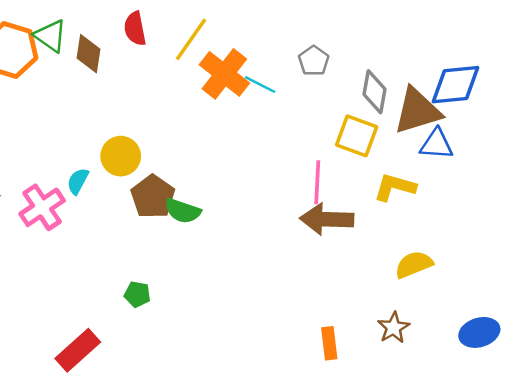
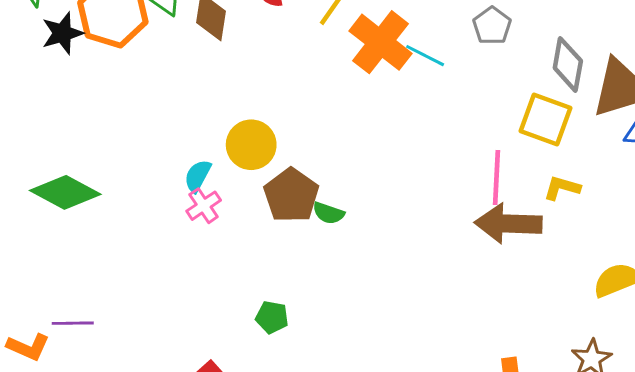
yellow L-shape: (395, 187) -> (562, 188), moved, size x0.7
pink cross: (42, 207) -> (204, 206), moved, size x0.6
green semicircle: (183, 211) -> (328, 213), size x0.7

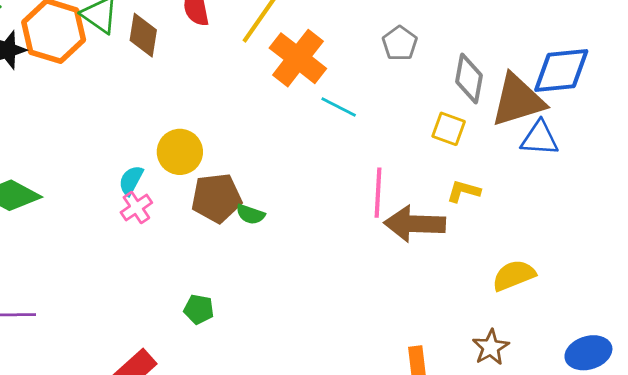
cyan line: (425, 56) -> (339, 107), moved
yellow square: (546, 119) -> (449, 129), size x0.7
pink line: (496, 177) -> (378, 193), moved
brown pentagon: (291, 195) -> (216, 198), turned 30

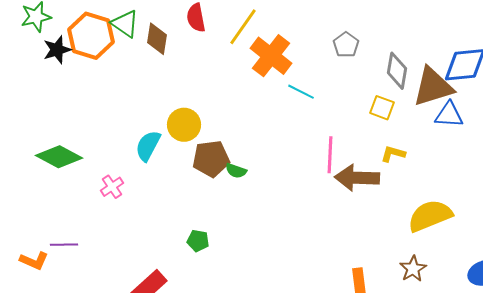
cyan semicircle: (131, 180) -> (148, 146), size x1.4
pink cross: (136, 208) -> (112, 187), moved
yellow semicircle: (514, 275) -> (430, 216), size x1.4

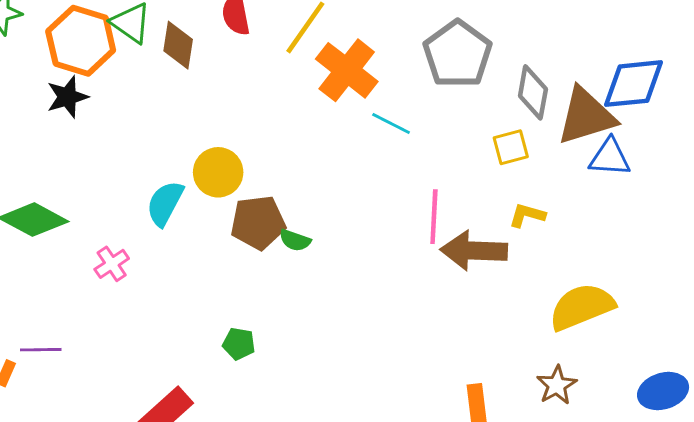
gray pentagon: (346, 45) -> (458, 54), size x1.8
black star: (57, 50) -> (67, 97), moved
yellow square: (382, 108) -> (511, 147), turned -35

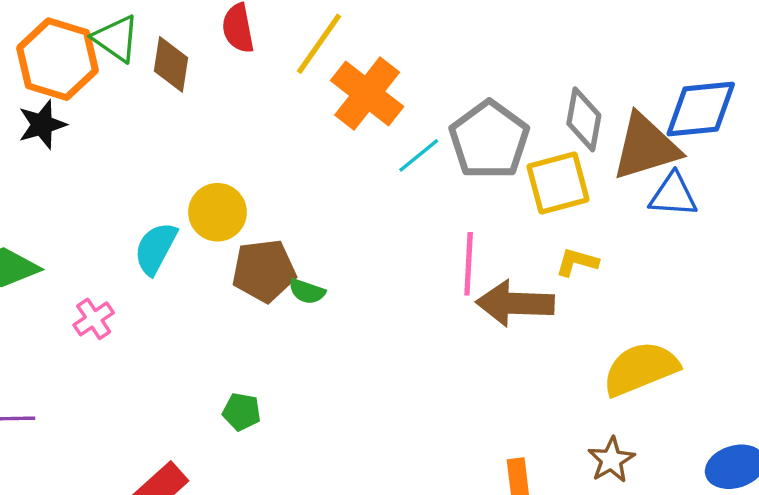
gray pentagon: (458, 54) -> (489, 140), moved
cyan line: (391, 123) -> (419, 155), turned -66
yellow square: (511, 147) -> (558, 183), size x1.5

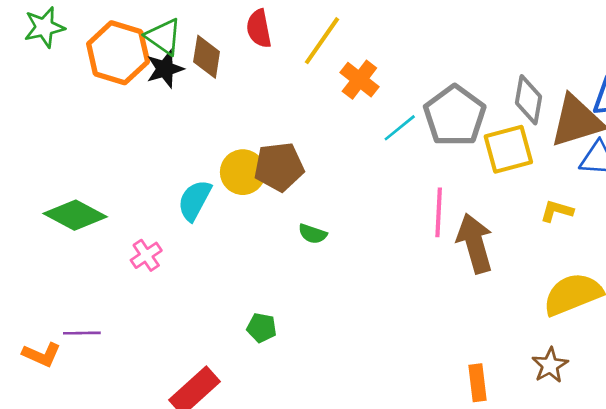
orange cross: (367, 94) -> (359, 80), size x0.7
black star: (42, 125) -> (165, 69), moved
yellow L-shape: (577, 262) -> (557, 211), moved
brown pentagon: (264, 271) -> (279, 167), moved
brown arrow: (515, 303) -> (475, 243), turned 72

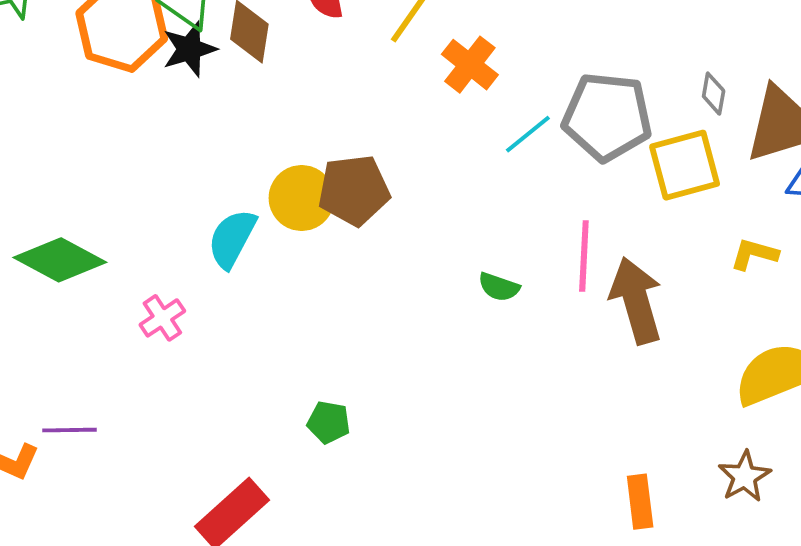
gray diamond: (528, 100) -> (714, 94), size x0.6
gray pentagon: (455, 116) -> (607, 117), turned -30
green semicircle: (313, 234) -> (499, 287), moved

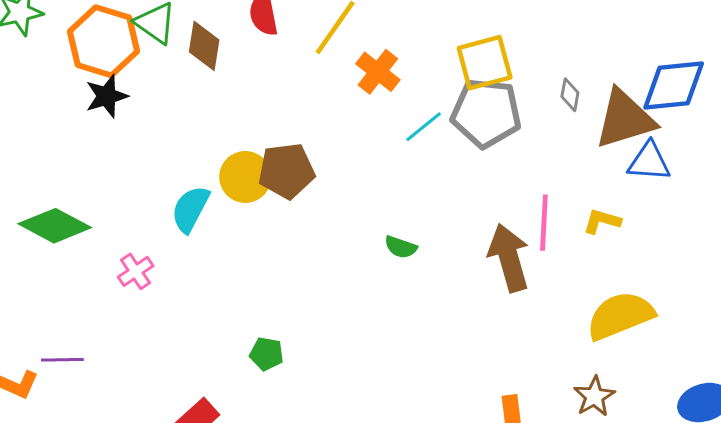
black star: (189, 49) -> (107, 96), moved
yellow square: (685, 165) -> (485, 63), moved
pink line: (584, 256) -> (544, 223), moved

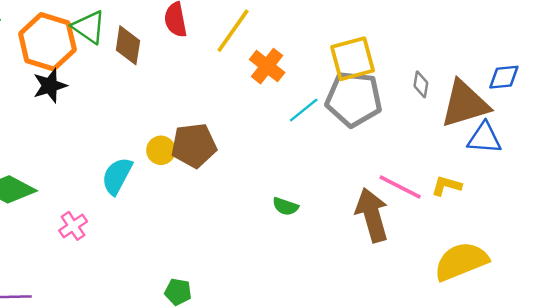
blue diamond: (674, 86) -> (504, 77), size x0.6
yellow circle: (245, 177) -> (161, 150), size x0.7
pink line: (544, 223) -> (400, 187), turned -66

